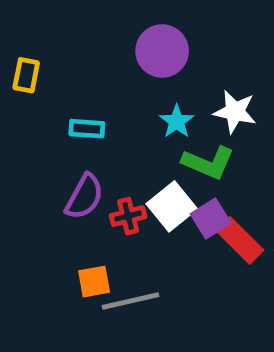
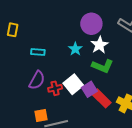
purple circle: (162, 51) -> (91, 24), moved
white star: (235, 112) -> (99, 45), turned 30
green L-shape: (208, 163) -> (103, 66), moved

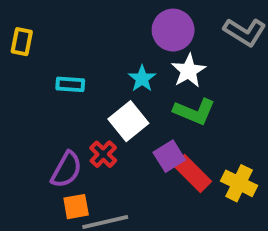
purple semicircle: (37, 80) -> (66, 170), moved
white square: (73, 84) -> (128, 121), moved
red cross: (55, 88) -> (103, 154), turned -32

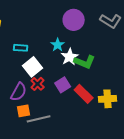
white star: (189, 71) -> (70, 57), moved
white square: (128, 121) -> (33, 67), moved
purple square: (169, 156) -> (63, 85), moved
yellow cross: (239, 183) -> (108, 99), turned -30

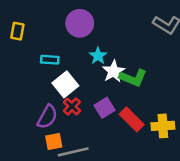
purple circle: (74, 20) -> (80, 23), moved

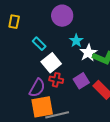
cyan rectangle: (50, 60) -> (39, 44), turned 40
red cross: (72, 106) -> (56, 80), turned -32
orange square: (54, 142) -> (42, 107), size x1.6

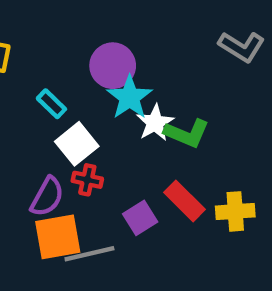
purple circle: (62, 16) -> (113, 66), moved
cyan star: (76, 41) -> (130, 97), size x1.5
purple square: (81, 81) -> (140, 218), moved

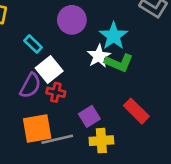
cyan star: (130, 97) -> (114, 36), moved
purple semicircle: (47, 197) -> (30, 86), moved
red rectangle: (185, 201) -> (136, 111), moved
yellow cross: (235, 211) -> (101, 141), moved

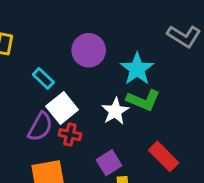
white star: (99, 56) -> (115, 111), moved

